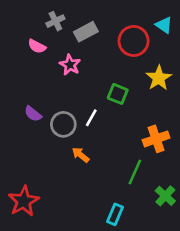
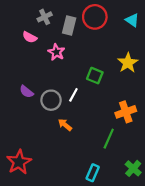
gray rectangle: (86, 32) -> (69, 25), turned -48
red circle: (134, 41) -> (95, 17), moved
green cross: (165, 196) -> (133, 168), moved

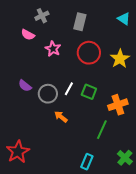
red circle: (95, 17) -> (89, 53), moved
gray rectangle: (69, 25) -> (80, 22), moved
green square: (95, 76) -> (89, 92), moved

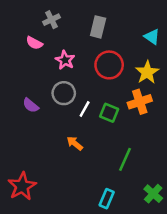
cyan triangle: (124, 19) -> (152, 37), moved
gray circle: (48, 94) -> (64, 93), moved
orange cross: (118, 105) -> (140, 102), moved

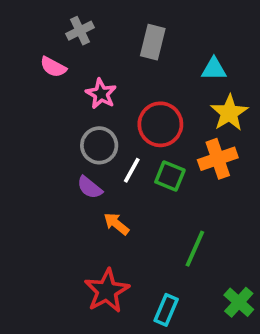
cyan triangle: (152, 37) -> (214, 69), moved, turned -35
red circle: (109, 65) -> (160, 124), moved
purple semicircle: (31, 105) -> (90, 187), moved
red star: (22, 186) -> (107, 291), moved

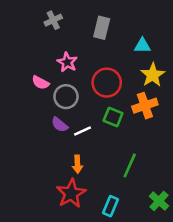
pink semicircle: (53, 67) -> (40, 83), moved
white line: (132, 170) -> (83, 131), moved, turned 36
orange arrow: (116, 224) -> (77, 164), moved, turned -132

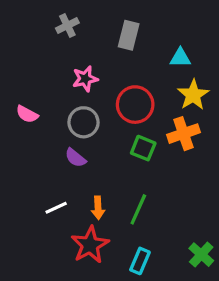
pink star: (67, 62) -> (85, 79), turned 30
pink semicircle: (40, 83) -> (27, 114), moved
white line: (83, 131) -> (56, 208), moved
green line: (130, 165) -> (138, 209), moved

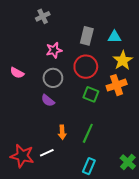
gray rectangle: (129, 35) -> (87, 36), moved
white line: (56, 208) -> (47, 153), moved
red star: (90, 245) -> (22, 156), moved, turned -30

